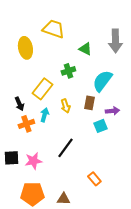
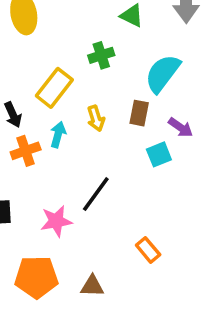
purple arrow: (112, 111) -> (181, 127), turned 40
pink star: (33, 161) -> (56, 221), moved

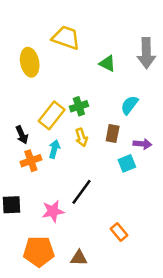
green cross: (101, 55) -> (79, 106), moved
cyan semicircle: (163, 73) -> (129, 105), size x0.7
purple arrow: (181, 127) -> (142, 144), turned -30

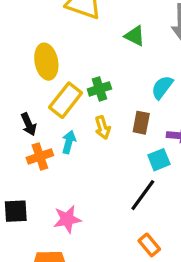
yellow ellipse: (30, 62) -> (46, 62), moved
black line: (81, 192) -> (143, 195), moved

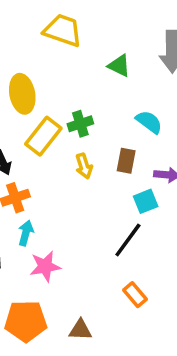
cyan semicircle: (162, 87) -> (149, 122), turned 90
cyan arrow: (69, 142) -> (26, 233), moved

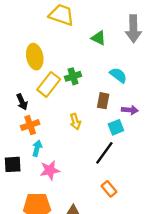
yellow arrow: (84, 166) -> (75, 122), moved

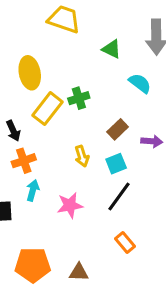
cyan semicircle: (118, 75) -> (140, 83), moved
brown rectangle: (103, 101) -> (118, 129), turned 35
cyan square: (116, 127) -> (116, 164), moved
pink star: (50, 170) -> (70, 205), moved

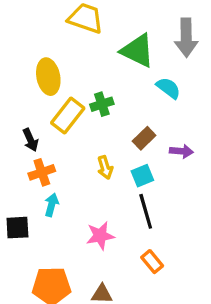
green triangle: (112, 49) -> (138, 51), size x1.6
black line: (119, 196) -> (146, 211), turned -52
pink star: (70, 205) -> (100, 236), moved

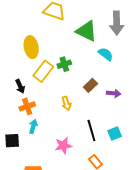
cyan square: (142, 176) -> (115, 134), moved

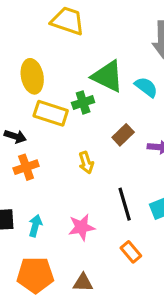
green triangle: (86, 31) -> (108, 76), moved
yellow rectangle: (43, 71) -> (51, 113), turned 70
black arrow: (20, 86) -> (15, 136), turned -48
cyan arrow: (33, 127) -> (35, 226), moved

